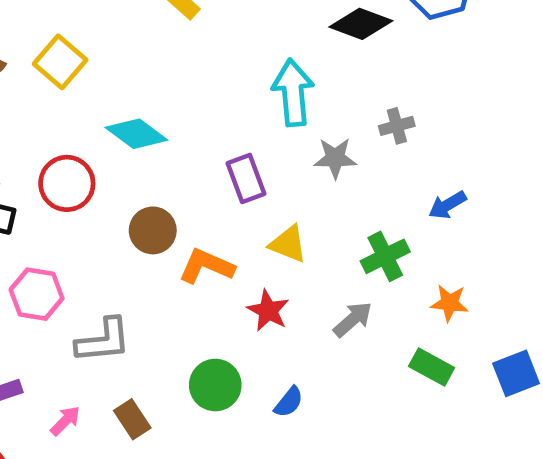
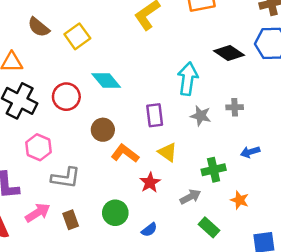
green rectangle: (432, 367) -> (209, 227), moved
pink arrow: (65, 421) -> (38, 213), size x1.5

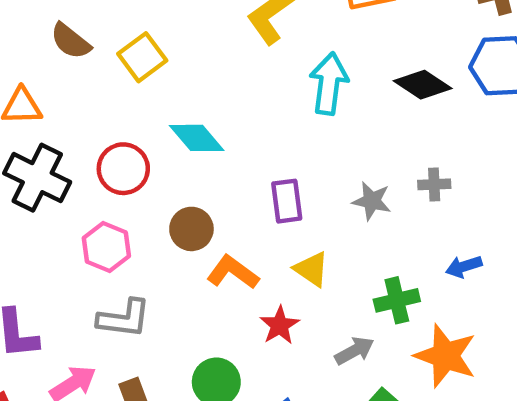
cyan arrow: (188, 79) -> (329, 84), moved
pink hexagon: (38, 147) -> (106, 247), moved
orange star: (240, 200) -> (445, 356), size x1.8

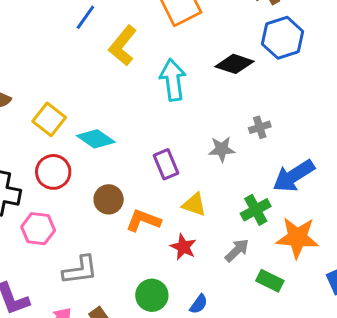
yellow square: (142, 57) -> (49, 119), moved
pink hexagon: (106, 247) -> (38, 229), moved
blue arrow: (464, 267) -> (294, 176), size x1.8

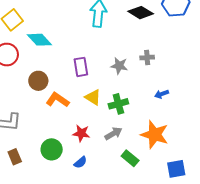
blue arrow: (294, 176) -> (162, 94), size x0.5
green cross: (256, 210) -> (118, 104), moved
red star: (183, 247) -> (81, 133), moved, turned -30

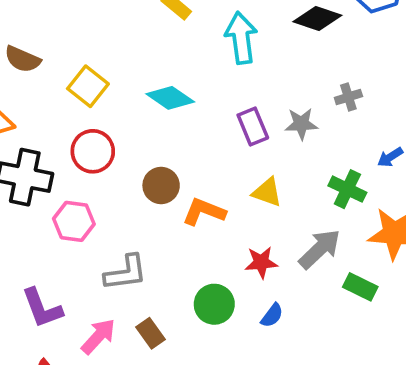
cyan diamond: (39, 40) -> (170, 98), moved
purple rectangle: (81, 67) -> (253, 126), moved
green cross: (118, 104) -> (347, 189), moved, turned -36
gray arrow: (113, 133) -> (320, 249), size x1.4

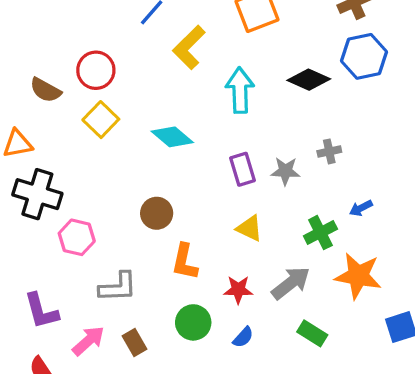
red circle: (93, 151) -> (96, 70), moved
green cross: (347, 189) -> (320, 233), turned 32
orange L-shape: (204, 212) -> (185, 262), moved, turned -105
green rectangle: (360, 287) -> (312, 333), moved

